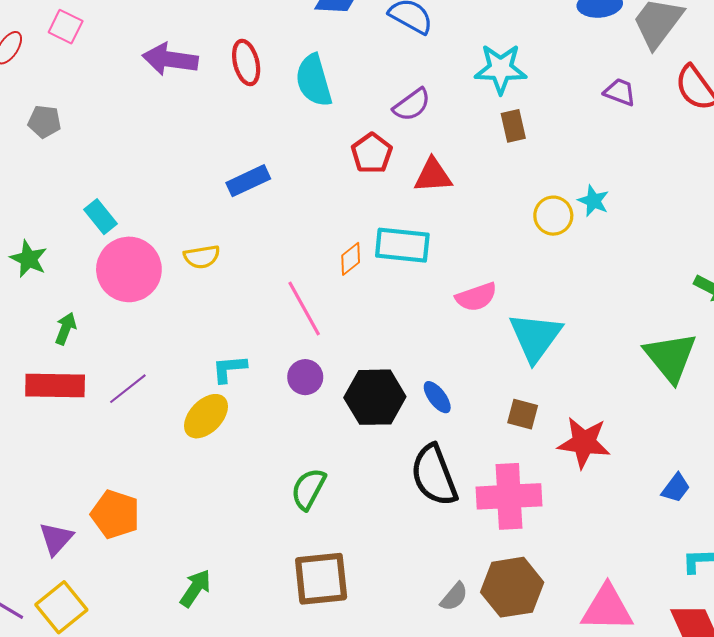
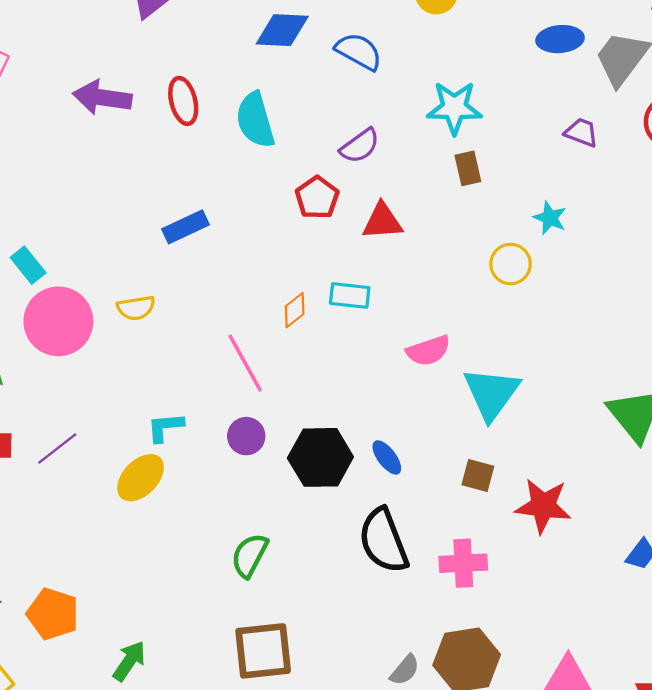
cyan star: (593, 201) -> (550, 218), moved
cyan rectangle: (402, 245) -> (350, 296), size x0.7
pink cross: (509, 496) -> (463, 563), size x0.7
orange pentagon: (115, 514) -> (53, 614), moved

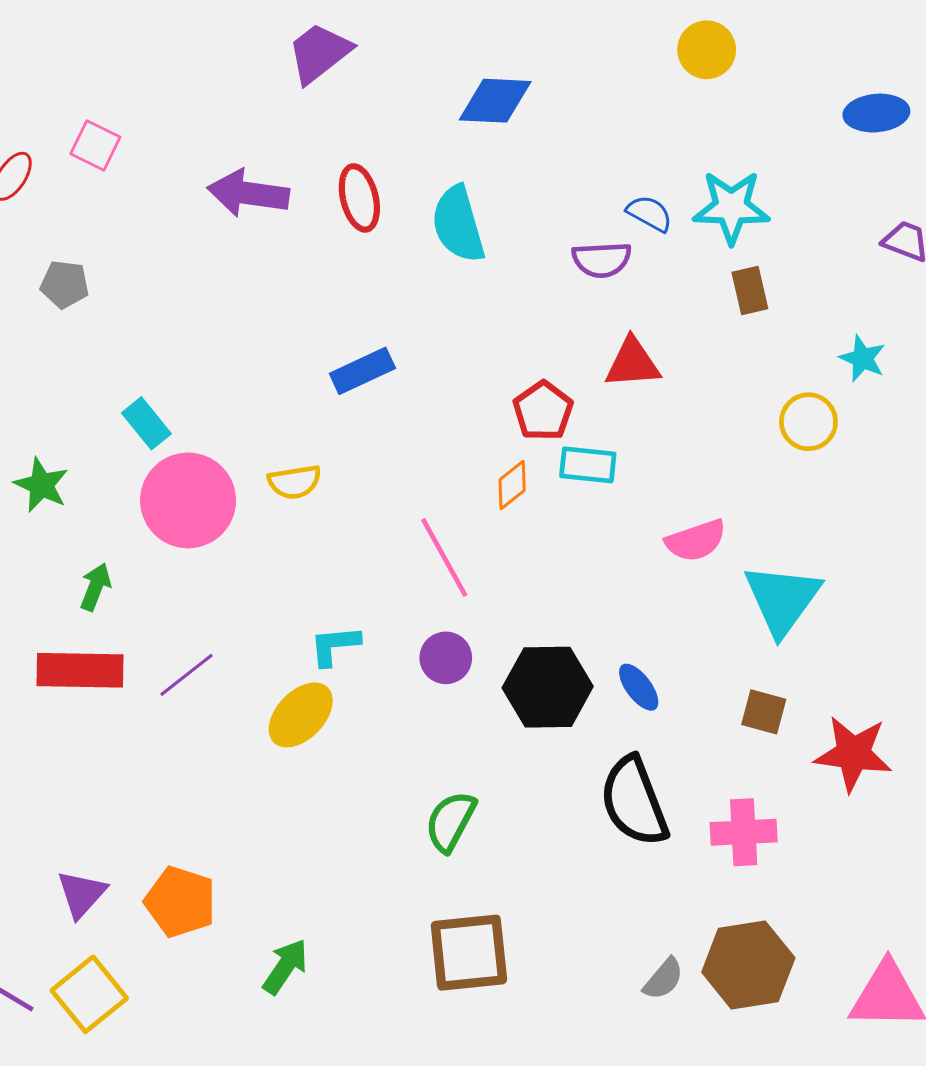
blue semicircle: (359, 51) -> (650, 213), moved, size x0.7
purple semicircle: (360, 146) -> (602, 260), turned 33
red pentagon: (317, 198) -> (543, 411), moved

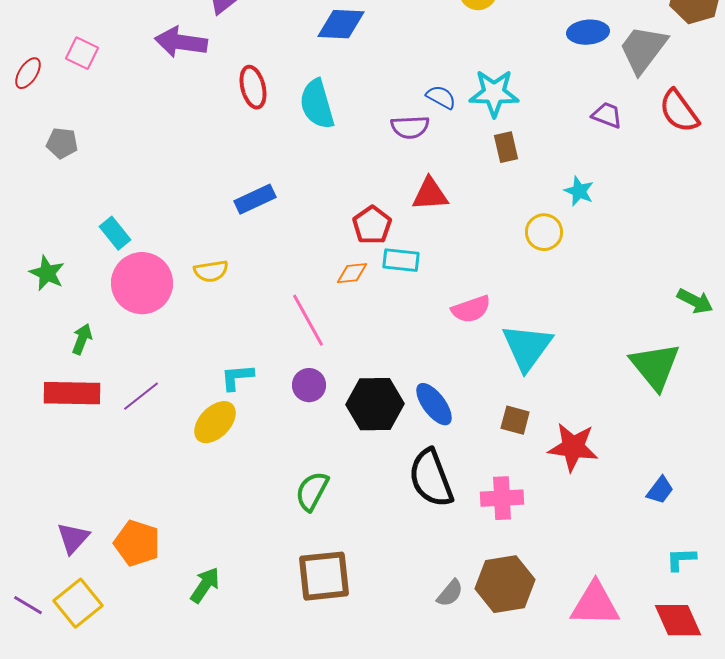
purple arrow: (248, 193) -> (181, 42), moved
orange diamond: (512, 485) -> (352, 273), turned 32
blue ellipse: (639, 687) -> (434, 404), size x1.4

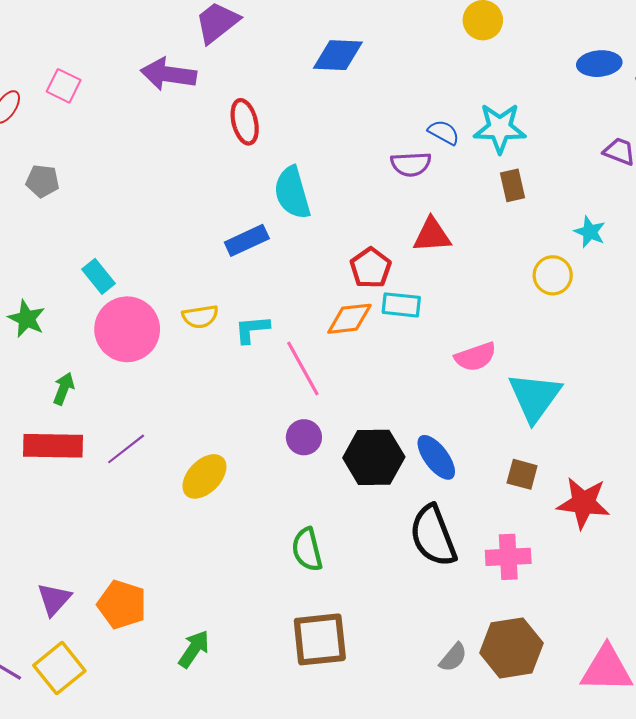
cyan semicircle: (317, 104) -> (292, 193), moved
orange diamond: (352, 273) -> (349, 319), size x1.4
cyan L-shape: (237, 377) -> (252, 329), moved
green semicircle: (312, 491) -> (307, 549), turned -42

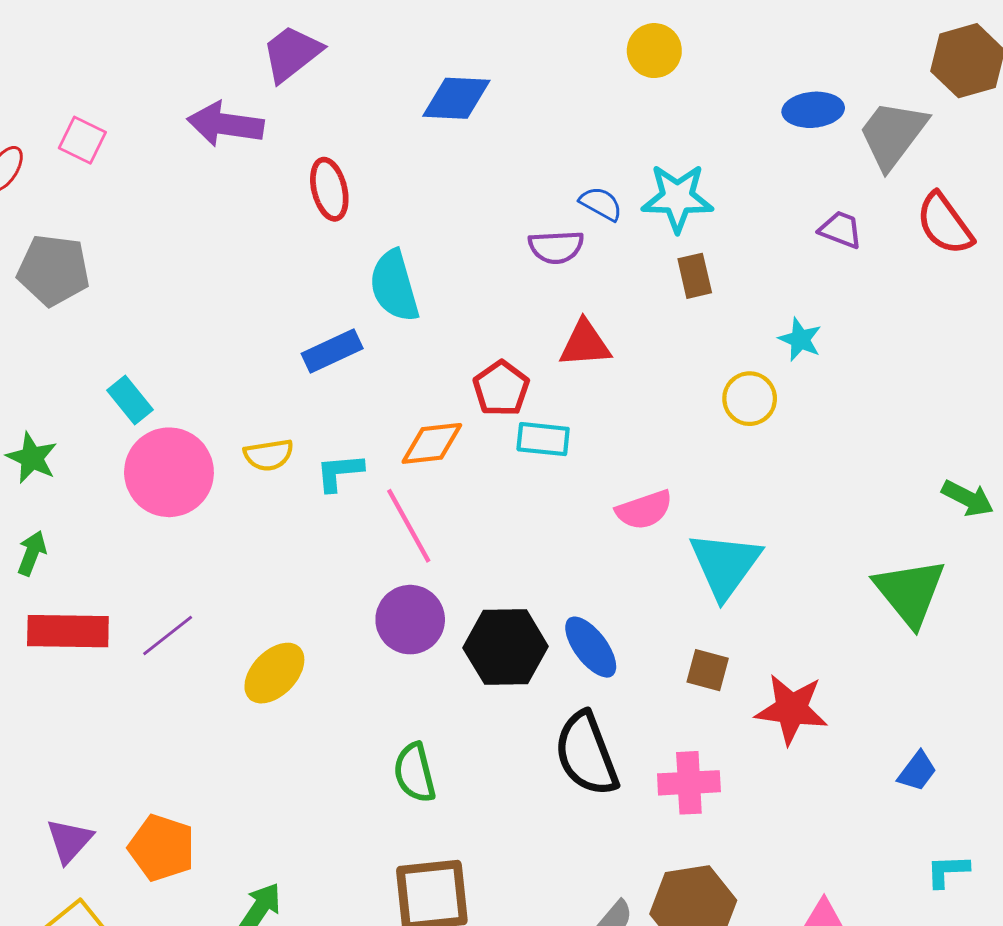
gray pentagon: (42, 181) -> (53, 270), size x1.6
orange diamond: (349, 319) -> (432, 443), moved
green arrow: (64, 389) -> (32, 553), moved
purple circle: (304, 437) -> (410, 620), size x1.4

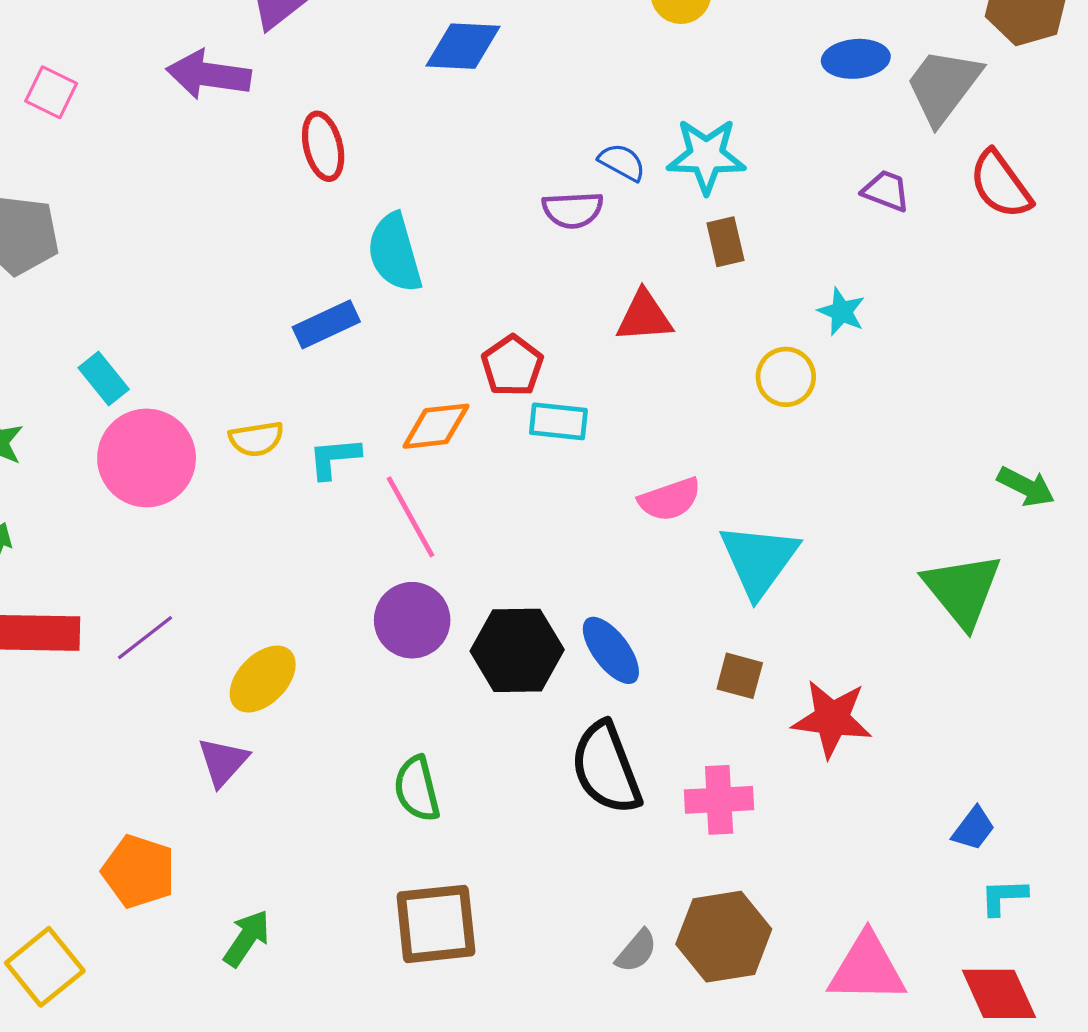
red triangle: (585, 344) -> (644, 316), moved
blue trapezoid: (917, 771) -> (973, 828), moved
purple triangle: (69, 841) -> (223, 762), moved

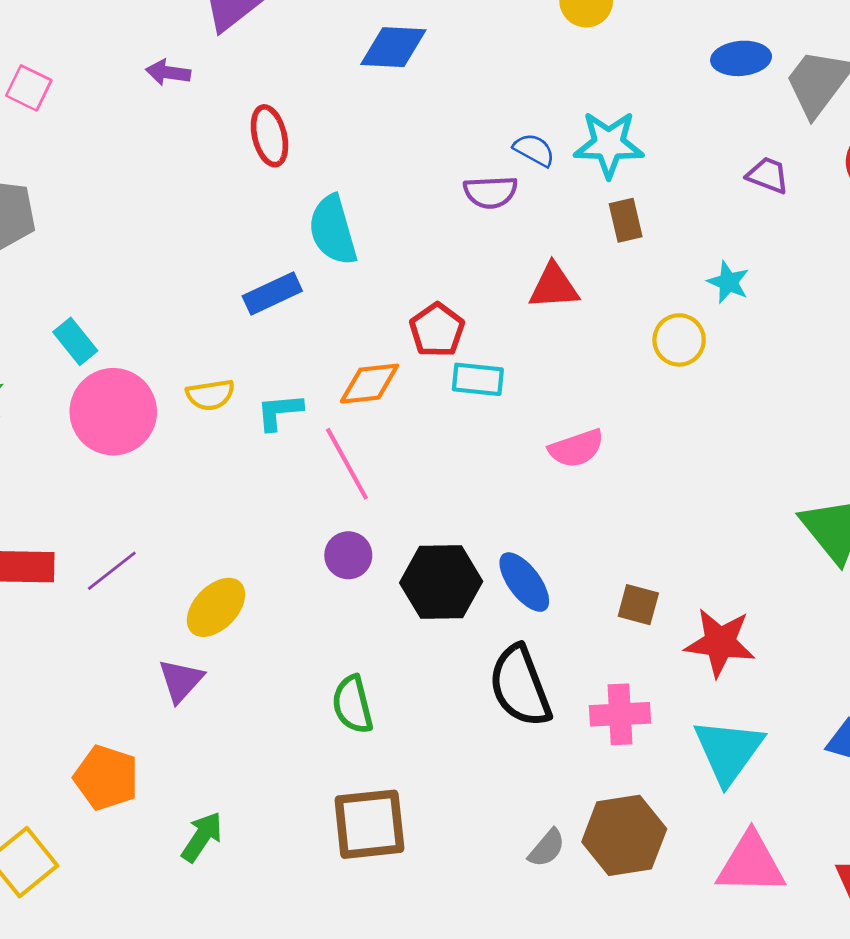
purple arrow: (209, 75) -> (168, 72), size x0.6
cyan triangle: (759, 560) -> (728, 751), moved
purple circle: (412, 620) -> (348, 555), size x0.7

